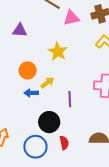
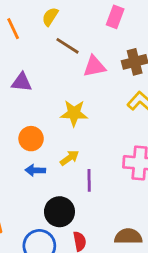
yellow star: (58, 52) -> (74, 113), turned -30
yellow arrow: (47, 83) -> (69, 158), moved

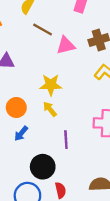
yellow arrow: (69, 158) -> (50, 109), moved, turned -91
blue arrow: (35, 170) -> (21, 133), turned -49

